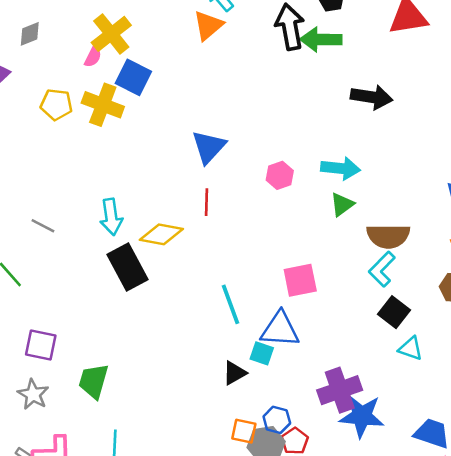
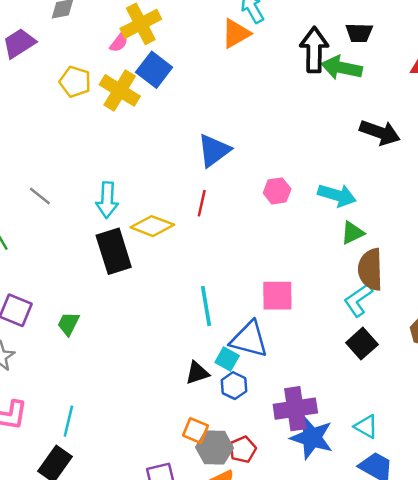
green triangle: (342, 205) -> (352, 233), moved
brown semicircle: (388, 236) -> (370, 269), turned 78
cyan triangle: (411, 348) -> (366, 427), moved
green trapezoid: (93, 381) -> (68, 324), moved, size x0.7
blue hexagon: (277, 420) -> (234, 386), moved

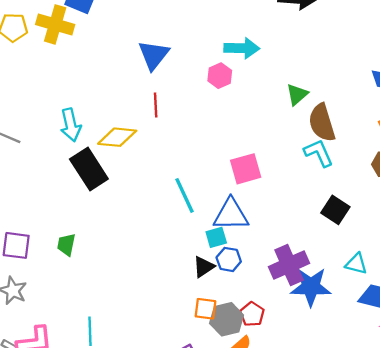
cyan arrow: (337, 195) -> (242, 48), moved
cyan L-shape: (358, 300) -> (319, 153), turned 116
black square: (362, 344) -> (335, 210), moved
cyan square: (227, 359) -> (216, 237), turned -30
black triangle: (197, 373) -> (204, 267), moved

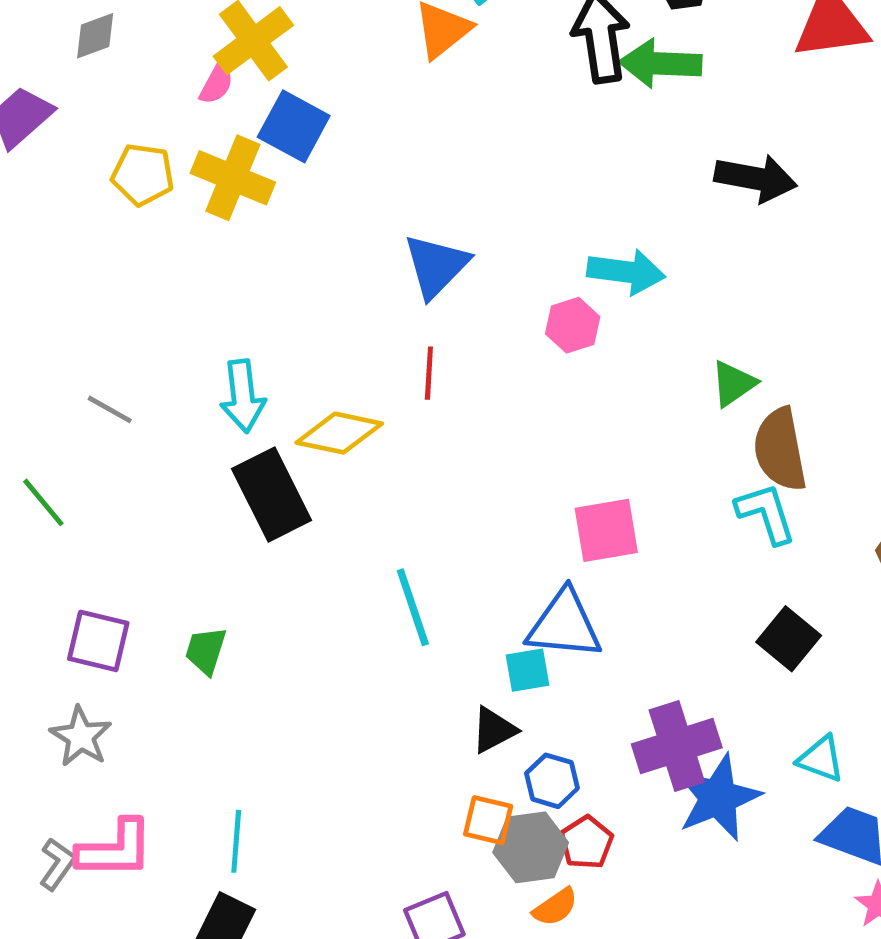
cyan line: (185, 195) -> (413, 607), moved
blue hexagon: (229, 259) -> (552, 781), moved
blue star: (311, 287) -> (718, 798), turned -30

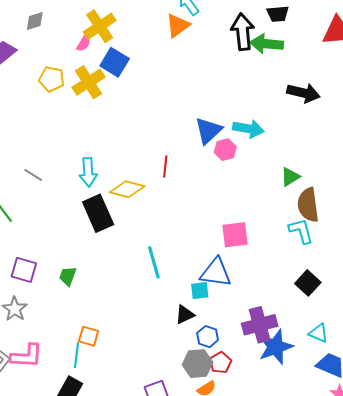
yellow cross: (233, 178) -> (88, 82), turned 32
blue triangle: (436, 266) -> (208, 131), moved
orange square: (488, 820) -> (89, 336), moved

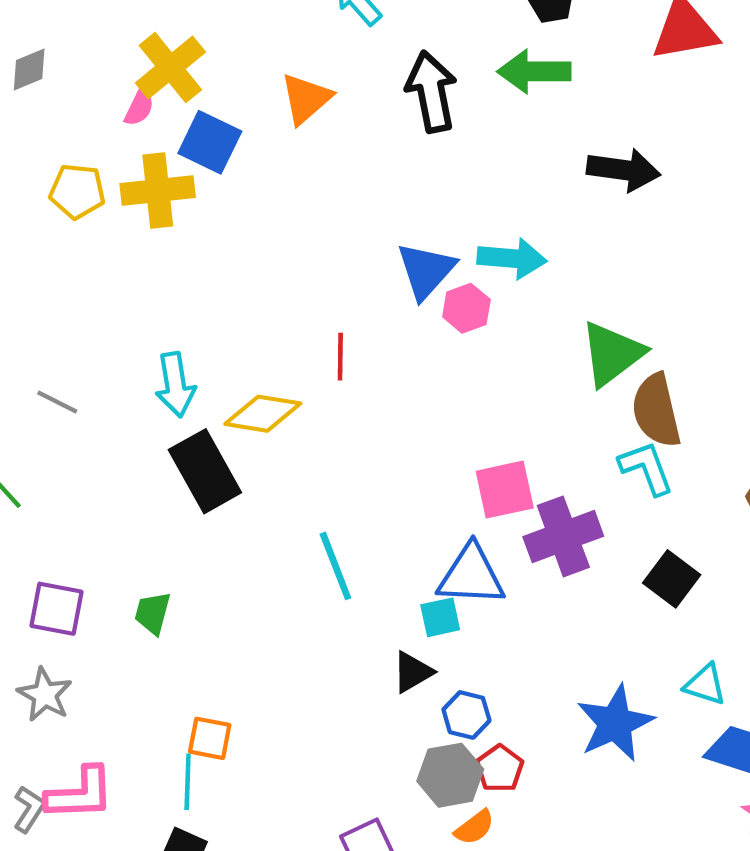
orange triangle: (178, 25) -> (306, 99), moved
black arrow: (243, 32) -> (431, 92), moved
yellow cross: (88, 82) -> (158, 191), turned 32
green triangle: (290, 177) -> (612, 354), size x1.6
purple cross: (260, 325) -> (563, 536), moved

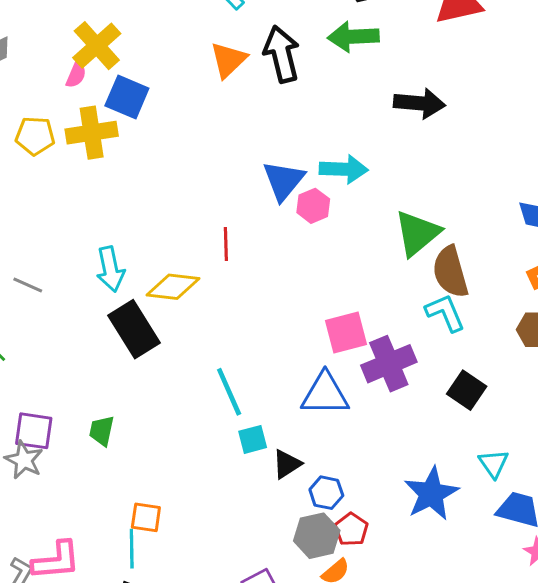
orange triangle: (306, 99) -> (228, 60), moved
cyan square: (440, 617) -> (253, 439), moved
cyan triangle: (705, 685) -> (494, 464), turned 40
gray star: (45, 695) -> (24, 460), moved

